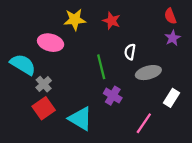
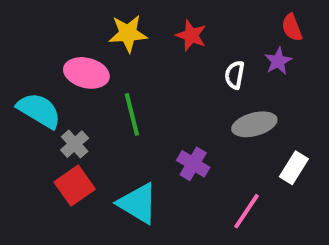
purple star: (173, 38) -> (278, 61), moved
white semicircle: (130, 52) -> (235, 75), moved
green line: (101, 67) -> (132, 114), moved

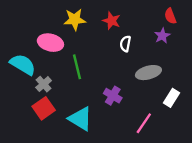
white semicircle: (235, 75) -> (125, 44), moved

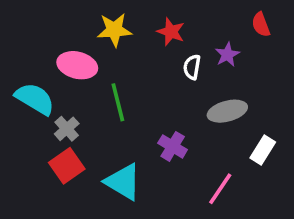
purple star: (162, 36) -> (227, 55), moved

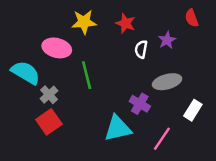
purple cross: (173, 146) -> (140, 104), moved
cyan triangle: (123, 182) -> (118, 128), moved, turned -44

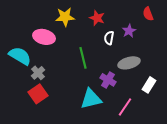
green line: (87, 75) -> (83, 58), moved

